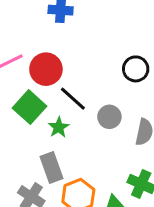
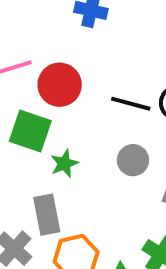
black line: (73, 99) -> (131, 104), moved, turned -36
green square: (30, 107) -> (30, 131), turned -32

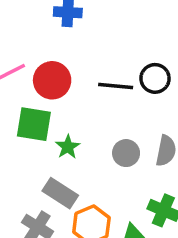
gray circle: (133, 160) -> (126, 153), moved
gray rectangle: (47, 215) -> (60, 193), turned -36

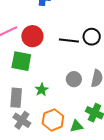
green star: (68, 147) -> (42, 90), moved
gray rectangle: (60, 193) -> (16, 98), moved, turned 60

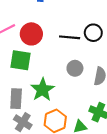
gray circle: (74, 79) -> (75, 68), moved
green star: (42, 90) -> (42, 90), size x1.6

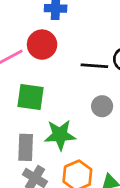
red circle: (31, 34) -> (42, 45), moved
green star: (42, 90) -> (60, 135), turned 30

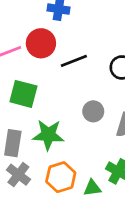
black line: (94, 66) -> (74, 61), moved, turned -32

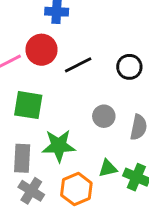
green triangle: (92, 188) -> (108, 168), moved

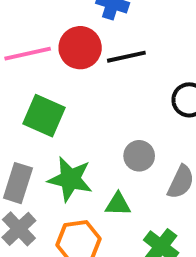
black line: (78, 65) -> (126, 57), moved
green triangle: (108, 168) -> (118, 204), moved

